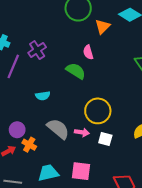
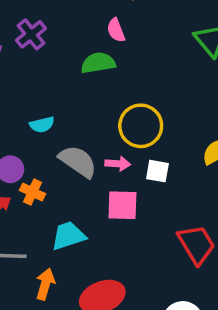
green semicircle: (76, 71) -> (98, 63), turned -36
cyan semicircle: (43, 96) -> (42, 125), moved
pink square: (81, 171) -> (122, 205), moved

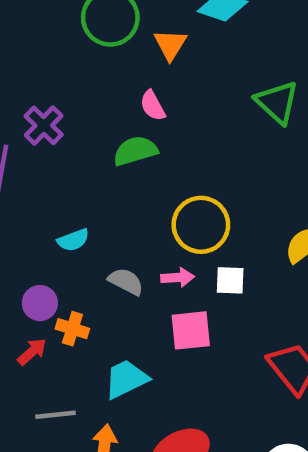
gray semicircle: (78, 161) -> (126, 281), size x0.7

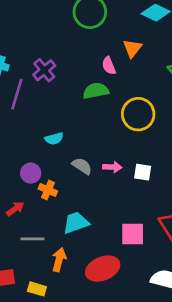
orange triangle: (170, 45) -> (132, 48), moved
yellow circle: (201, 225) -> (138, 114), moved
pink square: (191, 330) -> (133, 234), moved
red arrow: (32, 352) -> (15, 209), moved

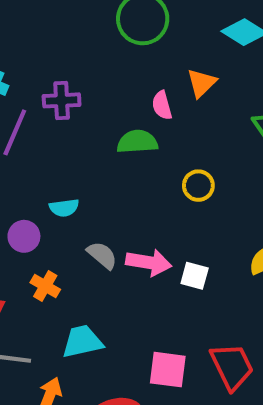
purple cross: (44, 70) -> (62, 100), turned 30
yellow circle: (138, 114) -> (198, 186), size x0.6
pink arrow: (112, 167) -> (149, 262), size x1.5
purple circle: (31, 173) -> (24, 236), moved

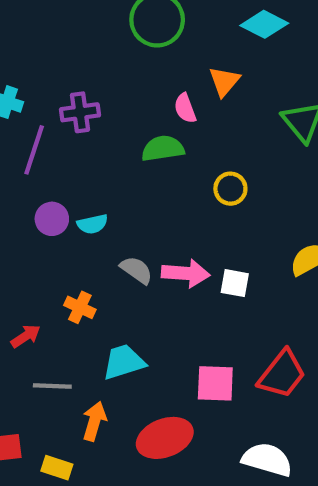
purple circle: (24, 236) -> (52, 219), moved
red trapezoid: (232, 366) -> (282, 374), turned 69

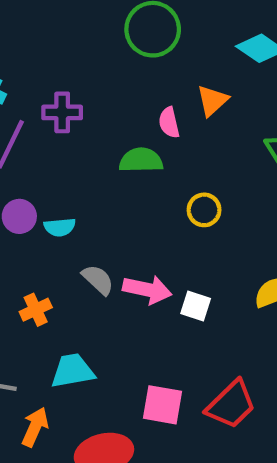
orange cross: (80, 307) -> (36, 310), turned 32

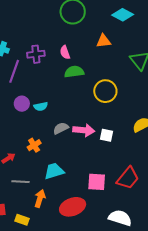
orange triangle: (212, 101) -> (103, 41), turned 42
pink semicircle: (169, 123) -> (65, 52), moved
yellow circle: (204, 210) -> (105, 91), size x1.5
gray semicircle: (98, 280) -> (61, 128), turned -63

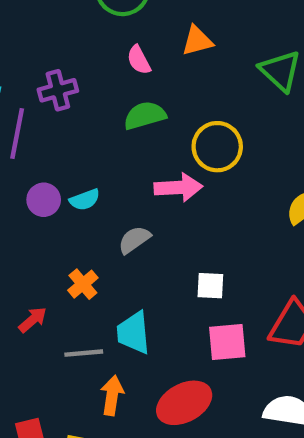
pink semicircle: (65, 52) -> (139, 60), moved
pink arrow: (84, 130) -> (178, 188), moved
white square: (107, 135) -> (210, 286), moved
cyan trapezoid: (54, 171) -> (133, 333), turned -70
gray line: (21, 182) -> (84, 353), moved

